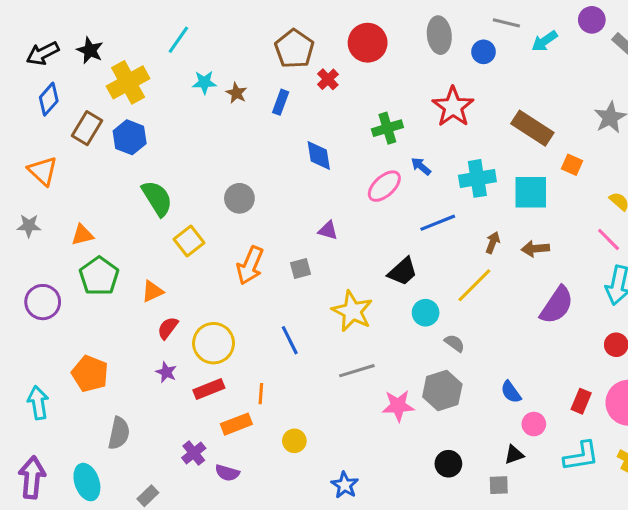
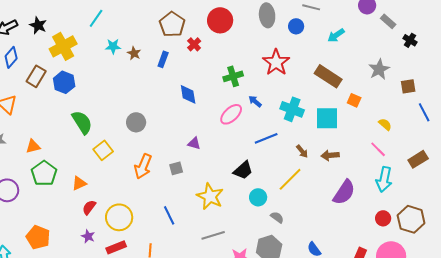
cyan arrow: (545, 41) -> (336, 35), moved
cyan cross: (477, 178) -> (292, 109), turned 30
brown arrow: (493, 243) -> (302, 151), turned 120

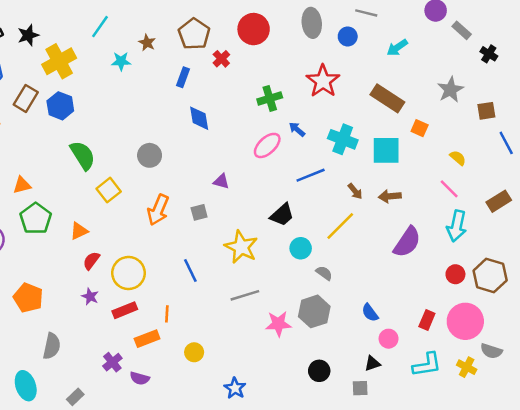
black star: (38, 25) -> (28, 35), turned 30
brown star: (134, 53) -> (147, 43), moved
blue diamond: (188, 94) -> (199, 118), moved

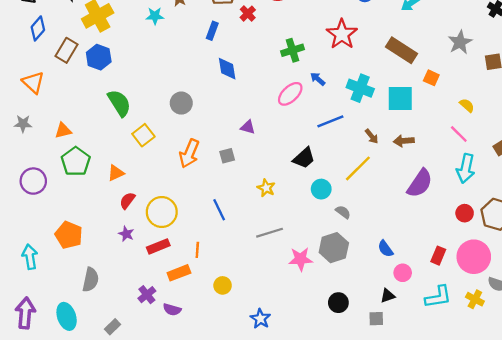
yellow star: (241, 247) -> (266, 188), size x0.6

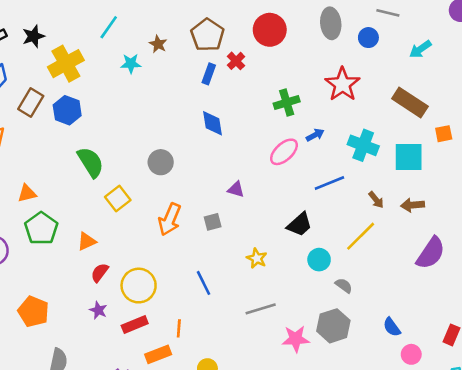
blue rectangle: (212, 31) -> (209, 74), moved
orange square: (431, 78) -> (444, 134), turned -35
blue arrow: (318, 79) -> (315, 135), turned 112

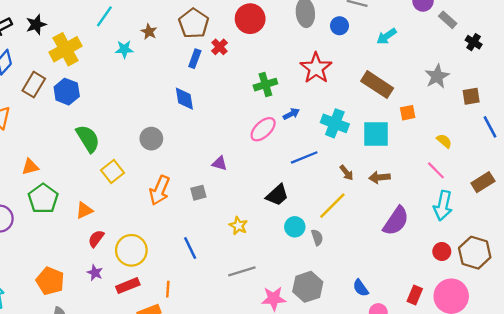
blue diamond: (213, 123) -> (184, 99), moved
gray semicircle: (344, 286) -> (317, 237), moved, turned 35
orange pentagon: (33, 312) -> (50, 281), moved

